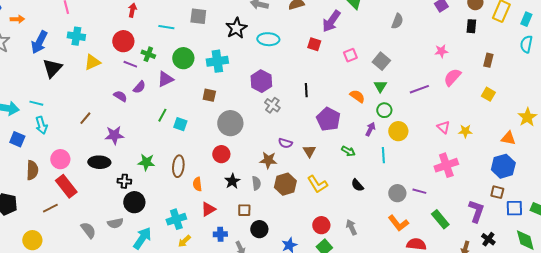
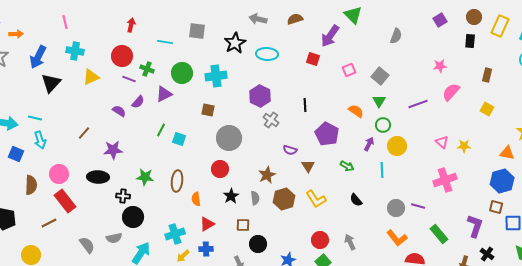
purple semicircle: (285, 143) -> (290, 150), moved
brown star: (268, 160) -> (267, 175), turned -30
blue cross: (220, 234) -> (206, 249), moved

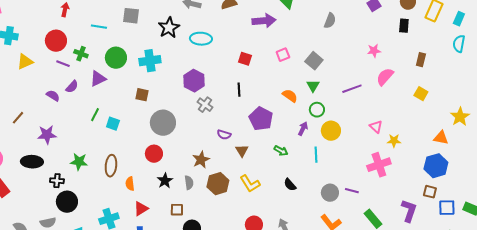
purple arrow: (330, 36) -> (264, 21), turned -130
red square: (313, 59) -> (245, 59), moved
yellow star: (464, 146) -> (394, 141), moved

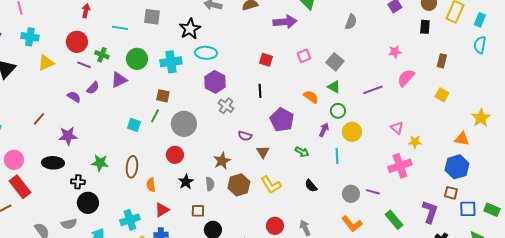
cyan ellipse: (201, 39) -> (206, 53), moved
green triangle: (313, 86) -> (334, 87), turned -32
green line: (95, 115) -> (155, 116), moved

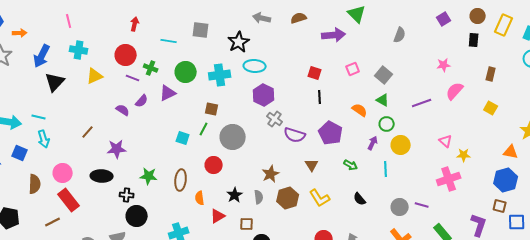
black line: (260, 91) -> (320, 97), moved
purple semicircle: (245, 136) -> (295, 135), moved, size x1.5
red circle: (175, 155) -> (214, 165), moved
red triangle: (162, 210) -> (218, 216), moved

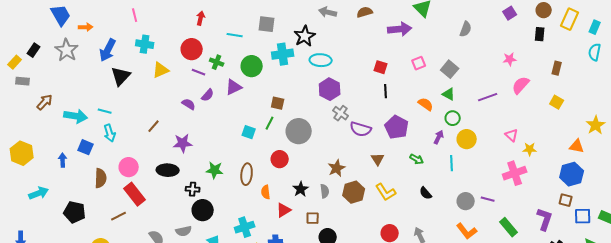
cyan cross: (220, 75) -> (283, 54), moved

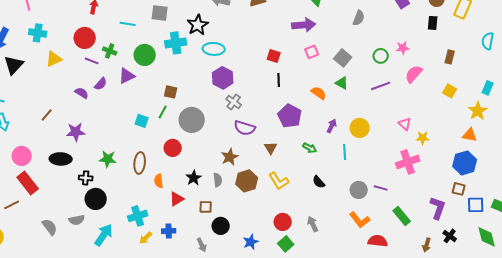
cyan rectangle: (595, 27) -> (488, 88), moved
purple arrow: (400, 29) -> (304, 25), moved
green circle: (453, 118) -> (381, 56), moved
yellow star: (596, 125) -> (478, 111), moved
purple semicircle: (361, 129) -> (245, 128), moved

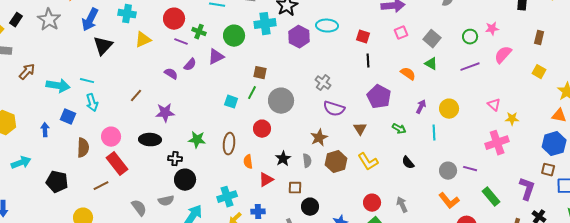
cyan ellipse: (214, 49) -> (327, 26), moved
purple hexagon: (223, 78) -> (299, 37), moved

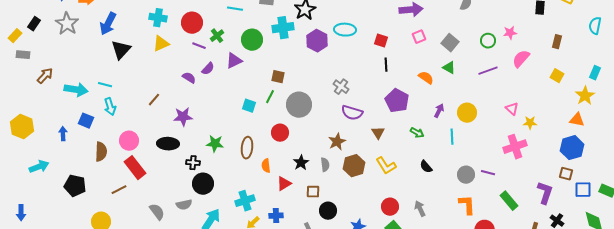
cyan cross: (127, 14) -> (158, 18), moved
green cross: (199, 32) -> (217, 36), turned 32
orange L-shape: (449, 201) -> (467, 205), turned -145

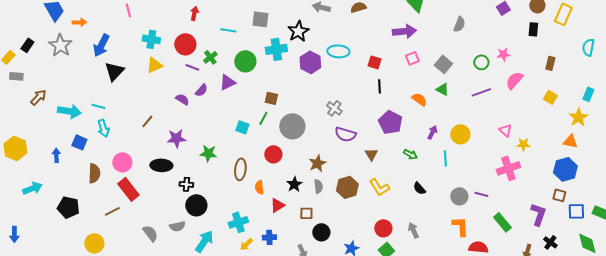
brown star: (337, 142) -> (317, 163), moved
green star: (215, 144) -> (208, 153), moved

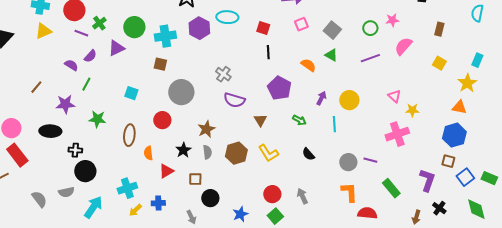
cyan cross: (276, 49) -> (165, 36), moved
green line: (263, 118) -> (86, 84), moved
blue square: (576, 211) -> (465, 177), turned -36

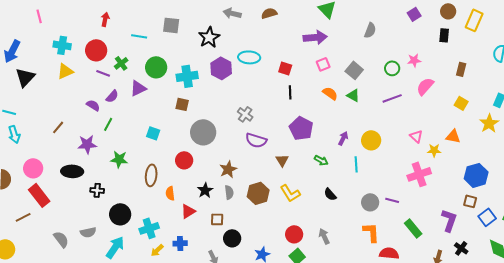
orange semicircle: (308, 65) -> (330, 93), moved
orange triangle: (459, 107) -> (453, 136), moved
black circle: (85, 171) -> (120, 214), moved

